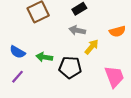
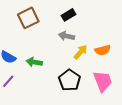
orange semicircle: (117, 31) -> (103, 50), moved
black pentagon: (70, 67) -> (69, 80), moved, turned 30

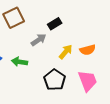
black rectangle: (68, 15) -> (55, 24), moved
gray arrow: (66, 36) -> (39, 40), moved, turned 133

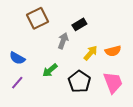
gray arrow: (39, 40) -> (63, 41), turned -35
green arrow: (20, 62) -> (50, 70), moved, turned -49

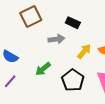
black rectangle: (79, 24) -> (73, 23), turned 56
gray arrow: (63, 41) -> (56, 39), turned 63

